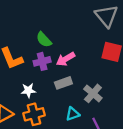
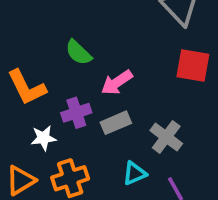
purple cross: (42, 61) -> (76, 113), moved
white star: (28, 90) -> (43, 138), moved

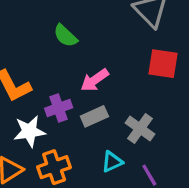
green semicircle: (78, 52) -> (65, 36), moved
white star: (43, 138) -> (29, 131), size x1.4

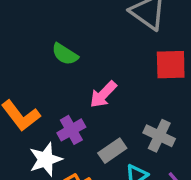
gray rectangle: (94, 116) -> (112, 151), moved

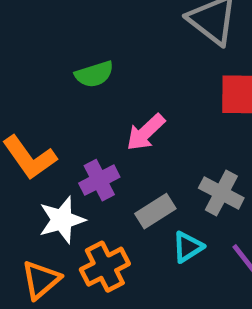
green semicircle: (65, 54) -> (94, 74), turned -52

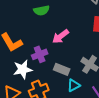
gray rectangle: (155, 211) -> (62, 69), turned 49

